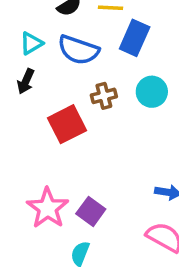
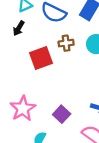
purple square: (91, 211) -> (62, 114), moved

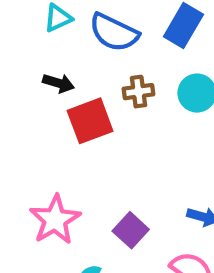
black arrow: (19, 28) -> (58, 83), moved, turned -104

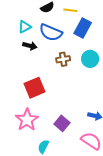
black arrow: (58, 83) -> (30, 46), moved
red square: (90, 121) -> (34, 88), moved

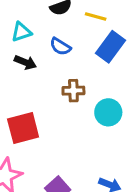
blue semicircle: (51, 32) -> (60, 47), size x0.6
cyan circle: (90, 59) -> (108, 112), moved

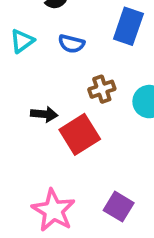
black arrow: (25, 62) -> (44, 114), moved
red square: (23, 128) -> (80, 134), moved

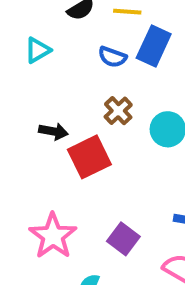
blue semicircle: (71, 44) -> (112, 57), moved
brown cross: (102, 89) -> (118, 111), turned -30

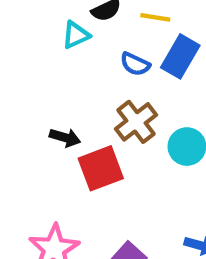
cyan triangle: (38, 50) -> (76, 35), moved
brown cross: (118, 111) -> (136, 122), size x1.4

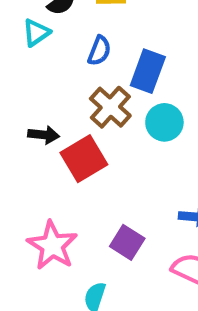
blue rectangle: (180, 56) -> (148, 71), moved
blue semicircle: (135, 64) -> (99, 51), turned -84

